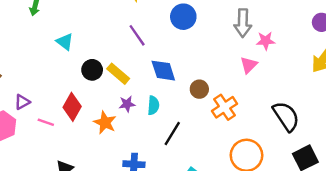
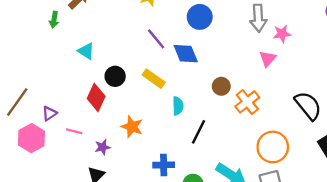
blue diamond: (163, 71) -> (186, 54), moved
yellow rectangle: (118, 74) -> (154, 79), moved
purple star: (127, 104) -> (103, 147), moved
red diamond: (72, 107) -> (96, 97), moved

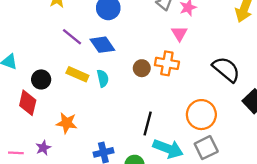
orange cross: (247, 102) -> (167, 63), moved, turned -30
cyan semicircle: (178, 106) -> (103, 78), moved
pink line: (74, 131) -> (16, 153), moved
black line: (199, 132) -> (148, 124), moved

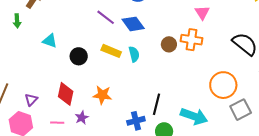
red diamond: (28, 103) -> (66, 94), moved
black line: (148, 124) -> (157, 104), moved
gray square: (206, 148) -> (241, 110), moved

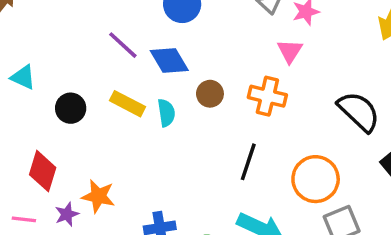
brown circle: (169, 44) -> (210, 94), moved
orange star: (102, 95) -> (98, 196), moved
black line: (157, 104) -> (248, 162), moved

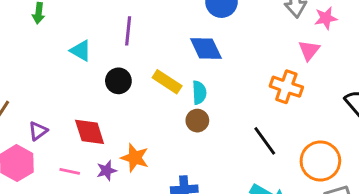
purple line: (123, 45) -> (128, 31), moved, turned 48
brown circle: (210, 94) -> (197, 121), moved
black line: (248, 162) -> (265, 141), turned -60
red diamond: (43, 171) -> (90, 132), turned -40

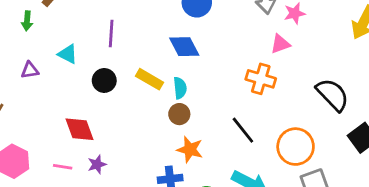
pink triangle: (309, 50) -> (280, 44), turned 35
purple triangle: (38, 131) -> (30, 70), moved, turned 30
orange star: (135, 158) -> (190, 149), moved

